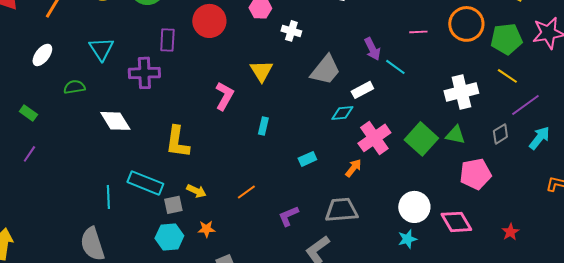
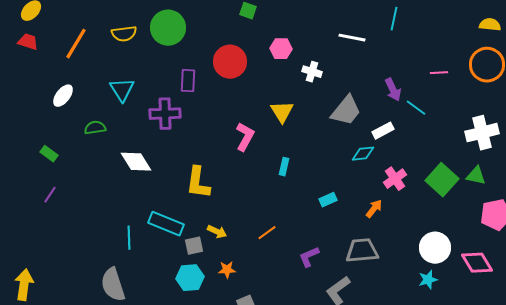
pink cross: (374, 138) -> (395, 179), size x0.7

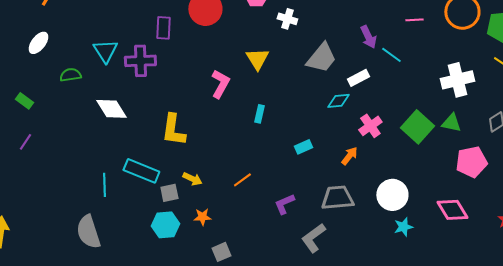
cyan triangle: (122, 90) -> (105, 51), moved
white circle: (435, 248) -> (392, 195), moved

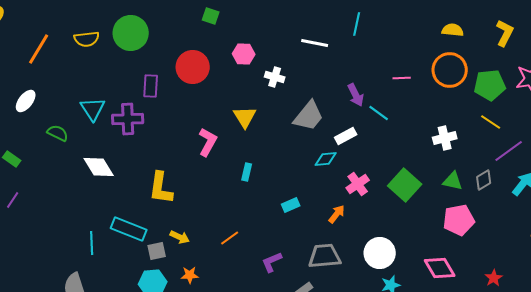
green semicircle: (70, 75) -> (58, 133), turned 35
white cross: (457, 80) -> (445, 138), size x0.7
green triangle: (451, 123) -> (453, 181), moved

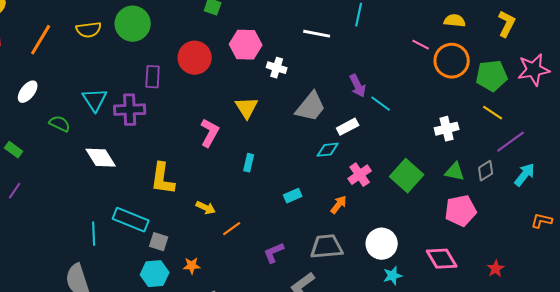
pink hexagon: (244, 54) -> (246, 45), size x1.4
pink line: (402, 78) -> (421, 45), moved, turned 30
yellow arrow: (180, 237) -> (206, 208), moved
gray square: (157, 251) -> (159, 242), turned 30

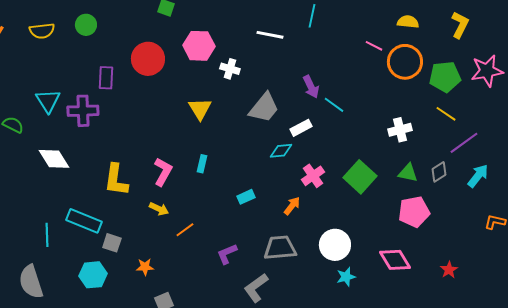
green circle: (133, 24) -> (86, 25), size x0.6
pink L-shape: (210, 133) -> (163, 172), moved
cyan hexagon: (155, 274) -> (93, 275), moved

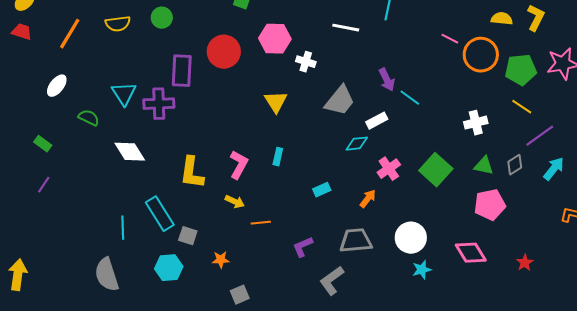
yellow semicircle: (408, 22) -> (502, 19), moved
purple rectangle: (106, 78) -> (182, 71), size x1.4
cyan rectangle: (84, 221) -> (160, 214), turned 36
orange line: (185, 230) -> (261, 223), turned 30

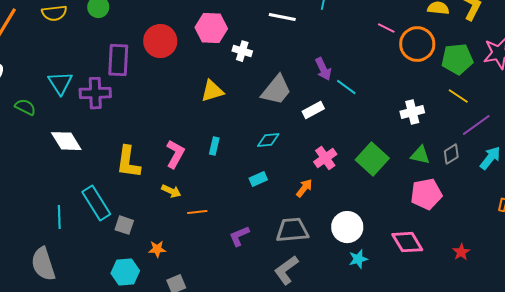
yellow triangle: (276, 102) -> (212, 91), turned 45
cyan diamond: (357, 144) -> (268, 140), moved
cyan hexagon: (169, 268) -> (125, 272), moved
gray L-shape: (332, 281) -> (286, 270), moved

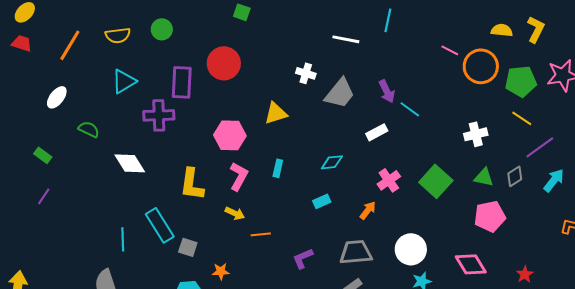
pink hexagon: (211, 28) -> (230, 135), moved
cyan triangle: (60, 83) -> (124, 81), moved, turned 32
gray trapezoid: (276, 90) -> (340, 93), moved

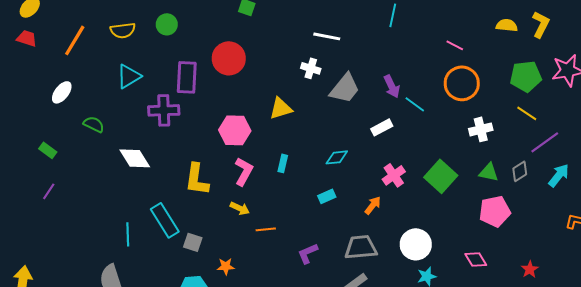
white line: (346, 39) -> (327, 36), moved
orange circle: (481, 66) -> (462, 83), moved
pink diamond: (471, 264) -> (476, 259), size x0.7

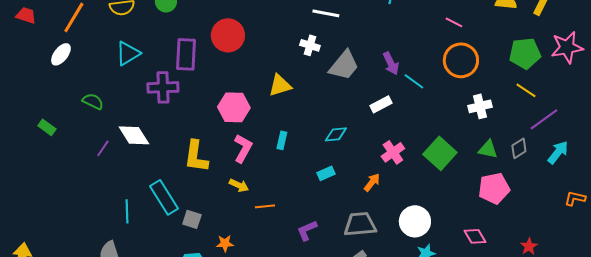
white ellipse: (62, 92) -> (61, 54), moved
purple line: (49, 191) -> (103, 148), moved

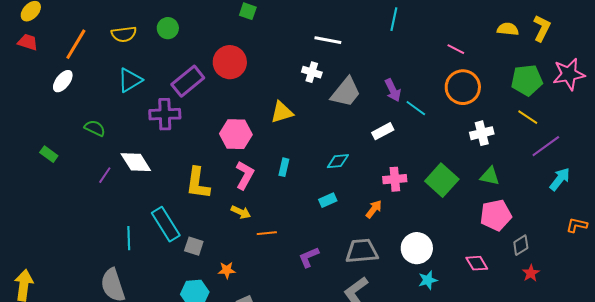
purple rectangle: (186, 54) -> (188, 81), turned 48
gray diamond: (519, 148) -> (521, 245), moved
pink cross: (393, 152) -> (395, 179), turned 30

